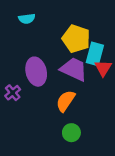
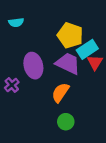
cyan semicircle: (27, 19) -> (16, 22), moved
cyan rectangle: (95, 54) -> (87, 49), turned 42

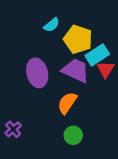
cyan semicircle: (16, 22) -> (52, 25), moved, turned -32
purple cross: (12, 85) -> (13, 129), moved

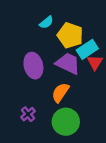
purple cross: (13, 129) -> (28, 114), moved
green circle: (73, 135) -> (66, 122), size x1.6

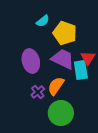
cyan rectangle: (87, 49) -> (81, 70), moved, turned -66
purple cross: (28, 114) -> (38, 92), moved

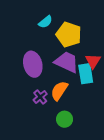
green circle: (61, 113) -> (65, 119), size x0.6

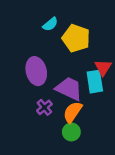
purple trapezoid: (67, 62) -> (69, 89), moved
orange semicircle: (59, 91) -> (73, 112), moved

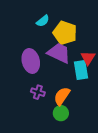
purple trapezoid: (69, 89) -> (59, 53), moved
purple cross: (44, 107) -> (38, 92), turned -32

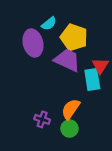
purple ellipse: (31, 61) -> (33, 43), moved
purple cross: (38, 92) -> (42, 119), moved

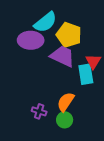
cyan semicircle: (49, 24) -> (45, 22), size x1.6
purple ellipse: (33, 43) -> (31, 40), turned -75

